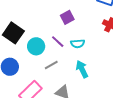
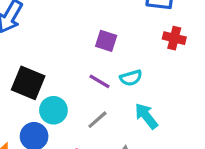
purple square: (67, 17) -> (106, 41), turned -32
cyan circle: (36, 46) -> (53, 110), moved

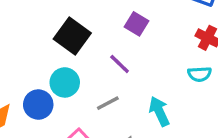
cyan semicircle: (131, 78) -> (200, 74), moved
black square: (28, 83) -> (72, 36), moved

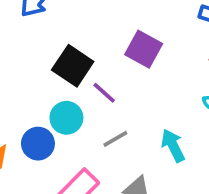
purple square: (136, 24) -> (144, 49), size x1.4
purple line: (120, 64) -> (104, 93), moved

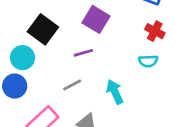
purple line: (104, 93) -> (83, 53), moved, turned -60
cyan circle: (66, 118) -> (23, 58), moved

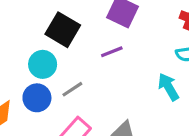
gray line: (72, 85) -> (72, 89), moved
cyan arrow: (115, 92) -> (168, 87), moved

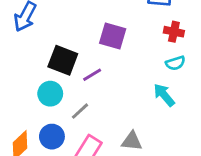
purple line: (112, 52) -> (92, 75), moved
blue circle: (37, 98) -> (52, 137), moved

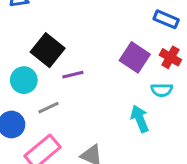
purple square: (113, 36) -> (135, 57), moved

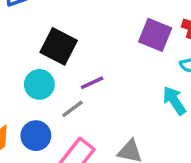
purple line: (73, 75) -> (92, 83), moved

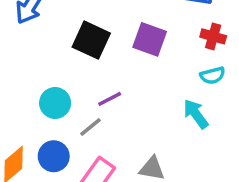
purple square: (155, 35) -> (150, 39), moved
black square: (59, 46) -> (91, 40), moved

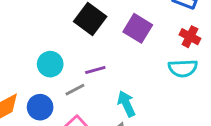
cyan semicircle: (212, 75) -> (183, 68), size x1.4
cyan arrow: (196, 114) -> (126, 104), moved

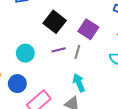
purple line: (95, 70) -> (59, 50), moved
gray line: (75, 90) -> (77, 52), moved, turned -48

